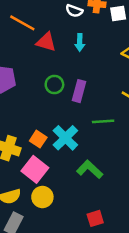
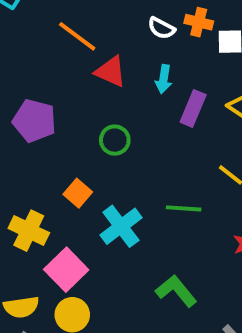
purple rectangle: (79, 91) -> (193, 108), moved
orange square: (38, 139) -> (78, 193), moved
green L-shape: (90, 169) -> (176, 291), moved

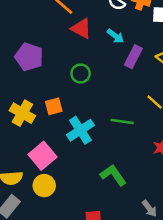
cyan arrow: (164, 79) -> (115, 36), turned -66
orange square: (78, 193) -> (54, 106), turned 30
yellow cross: (29, 231) -> (22, 113), moved

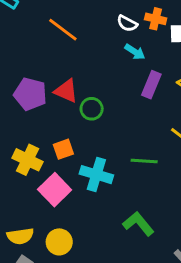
red triangle: (81, 28) -> (66, 91), moved
cyan arrow: (115, 36) -> (135, 52), moved
cyan cross: (80, 130) -> (96, 175), turned -36
pink square: (42, 156) -> (55, 190), moved

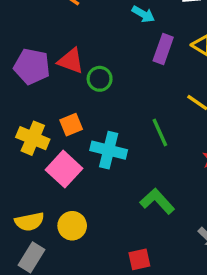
green line: (144, 161) -> (160, 132), turned 65

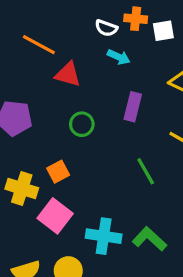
purple rectangle: (163, 49) -> (133, 107), moved
red triangle: (71, 61) -> (68, 74), moved
cyan cross: (109, 150) -> (104, 236), moved

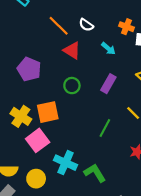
white semicircle: (106, 28) -> (86, 25), moved
green line: (146, 171) -> (105, 128), turned 42
orange square: (58, 172) -> (48, 112), size x1.5

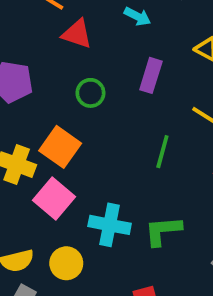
orange square: (48, 112) -> (60, 147), turned -30
green L-shape: (95, 173) -> (163, 231), turned -50

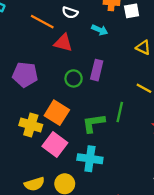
purple rectangle: (151, 75) -> (97, 70), moved
green L-shape: (163, 231) -> (94, 123), moved

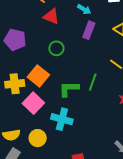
purple rectangle: (97, 70) -> (89, 30), moved
yellow cross: (31, 125) -> (15, 84), turned -30

